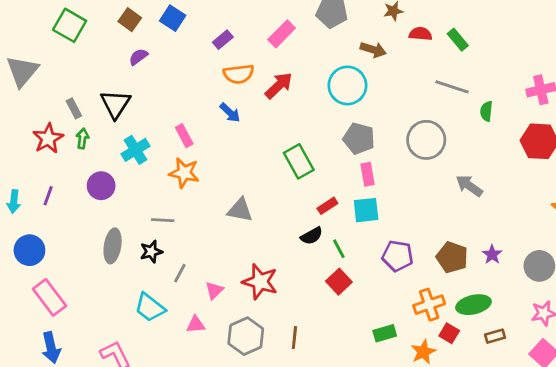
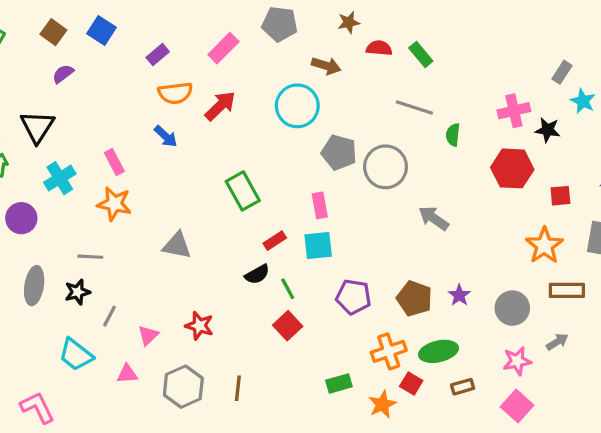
gray pentagon: (359, 138) -> (339, 152), moved
red star: (260, 282) -> (199, 326), size x0.7

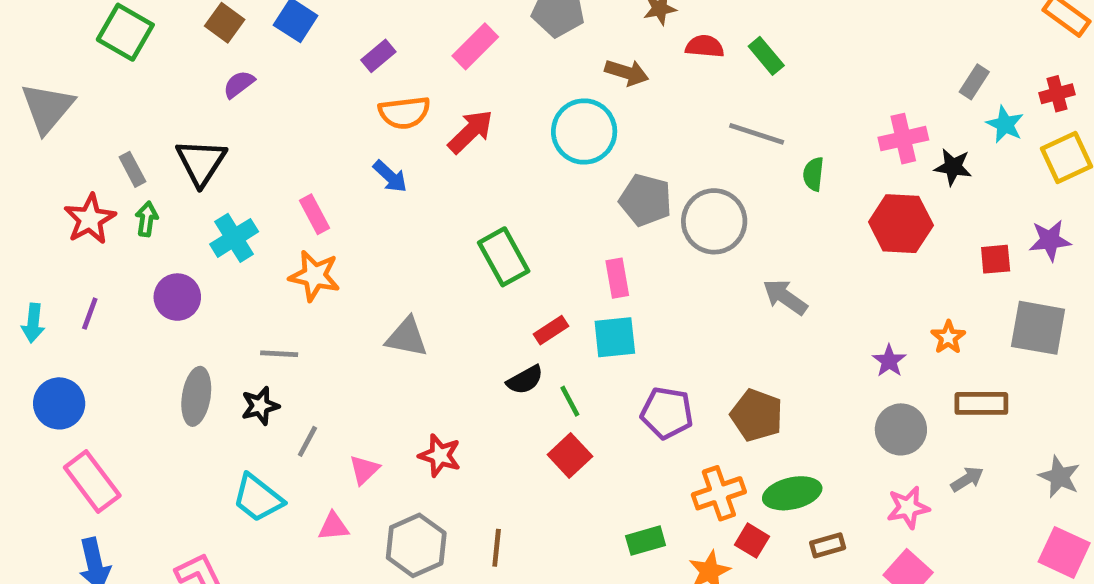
red square: (560, 196) -> (996, 259), moved
orange star: (544, 245) -> (948, 337), size x0.6
purple star: (459, 295) -> (889, 361), moved

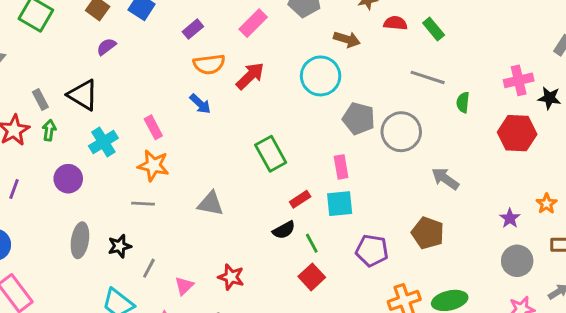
black triangle: (201, 162) -> (83, 95), turned -32
gray line: (279, 354) -> (143, 204), moved
brown pentagon: (757, 415) -> (428, 233), moved

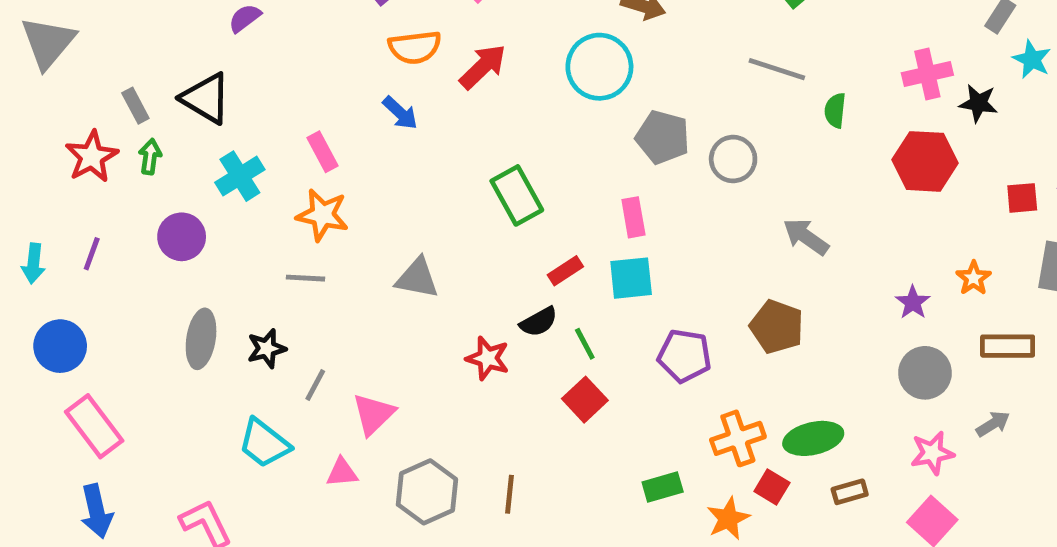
gray circle: (401, 132) -> (733, 159), size x0.7
red star: (231, 277) -> (488, 358), moved
pink triangle: (184, 286) -> (374, 414), size x1.4

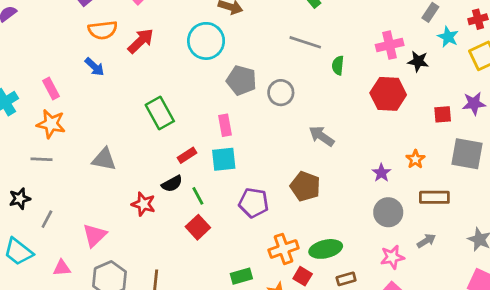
pink triangle: (374, 414) -> (95, 235), moved

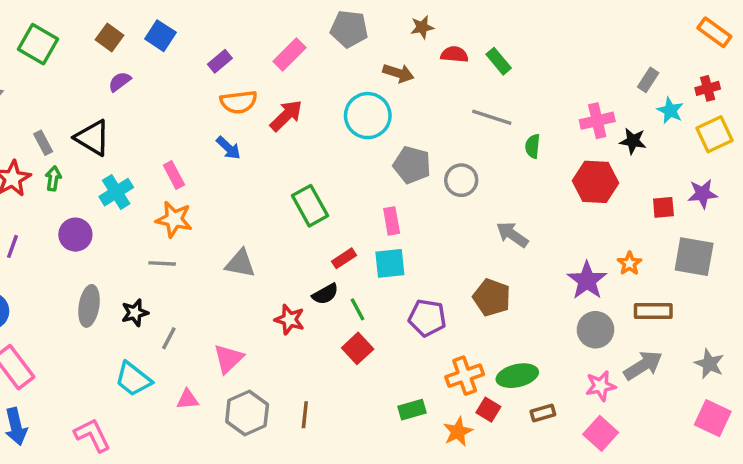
purple star: (381, 173) -> (587, 280), size x1.6
gray arrow: (426, 241) -> (643, 365), size x1.6

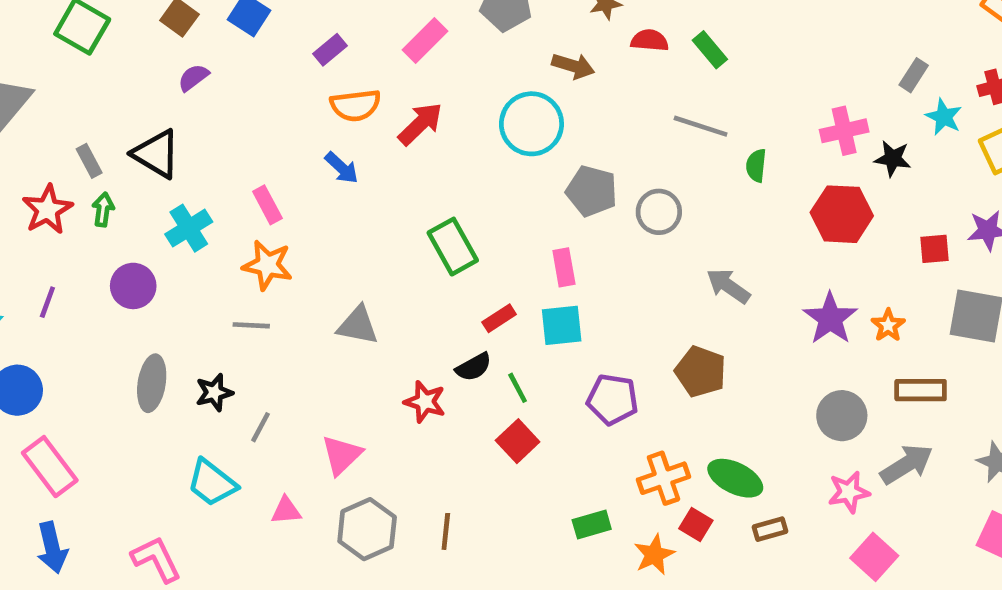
purple star: (587, 280) -> (830, 318), moved
green ellipse: (517, 376) -> (735, 478), turned 39
pink square: (601, 433) -> (874, 557), moved

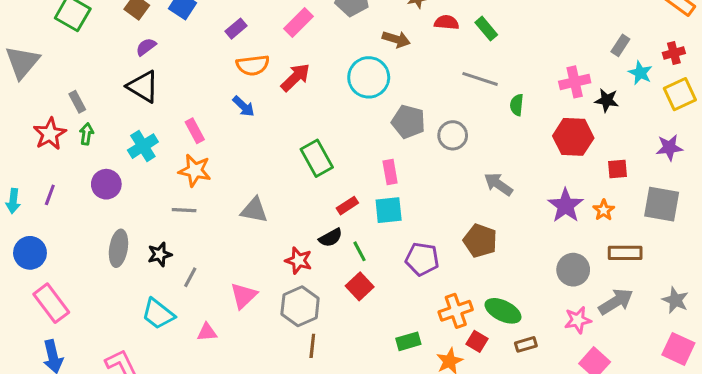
black triangle: (156, 154) -> (143, 87), moved
red square: (934, 249) -> (617, 169), moved
gray hexagon: (367, 529) -> (300, 306), moved

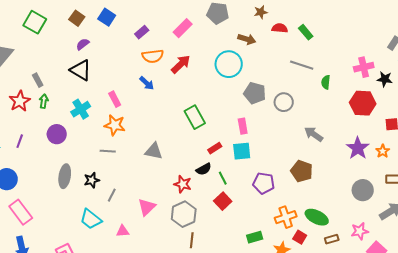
pink star: (578, 320) -> (360, 231), moved

